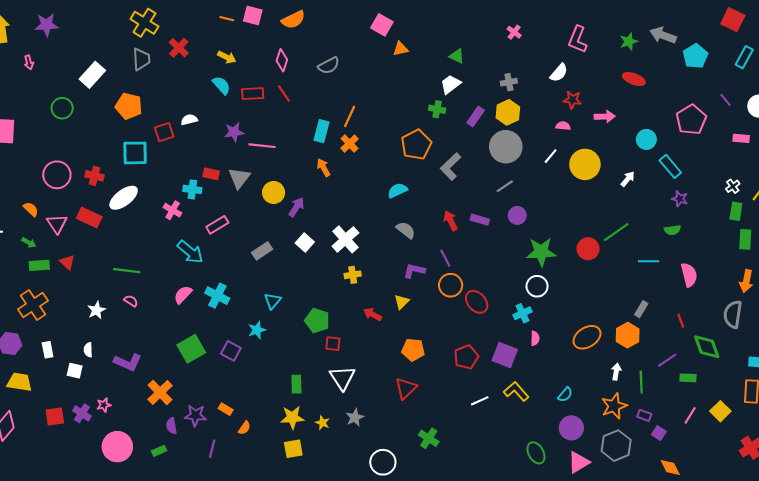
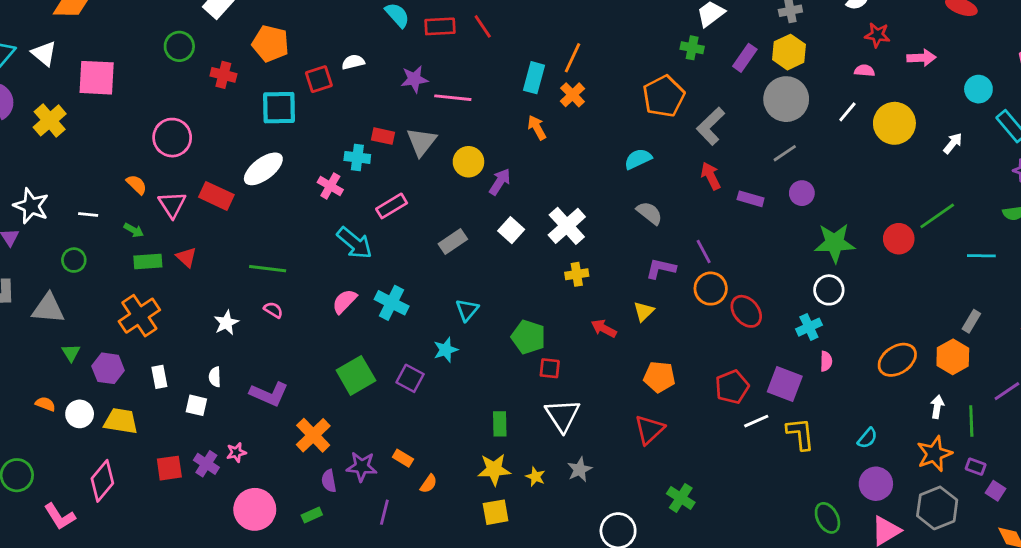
red cross: (94, 176) -> (223, 75), moved
red arrow: (451, 221) -> (711, 176), moved
yellow L-shape: (516, 391) -> (800, 434), turned 35
white line: (480, 401) -> (756, 421), moved

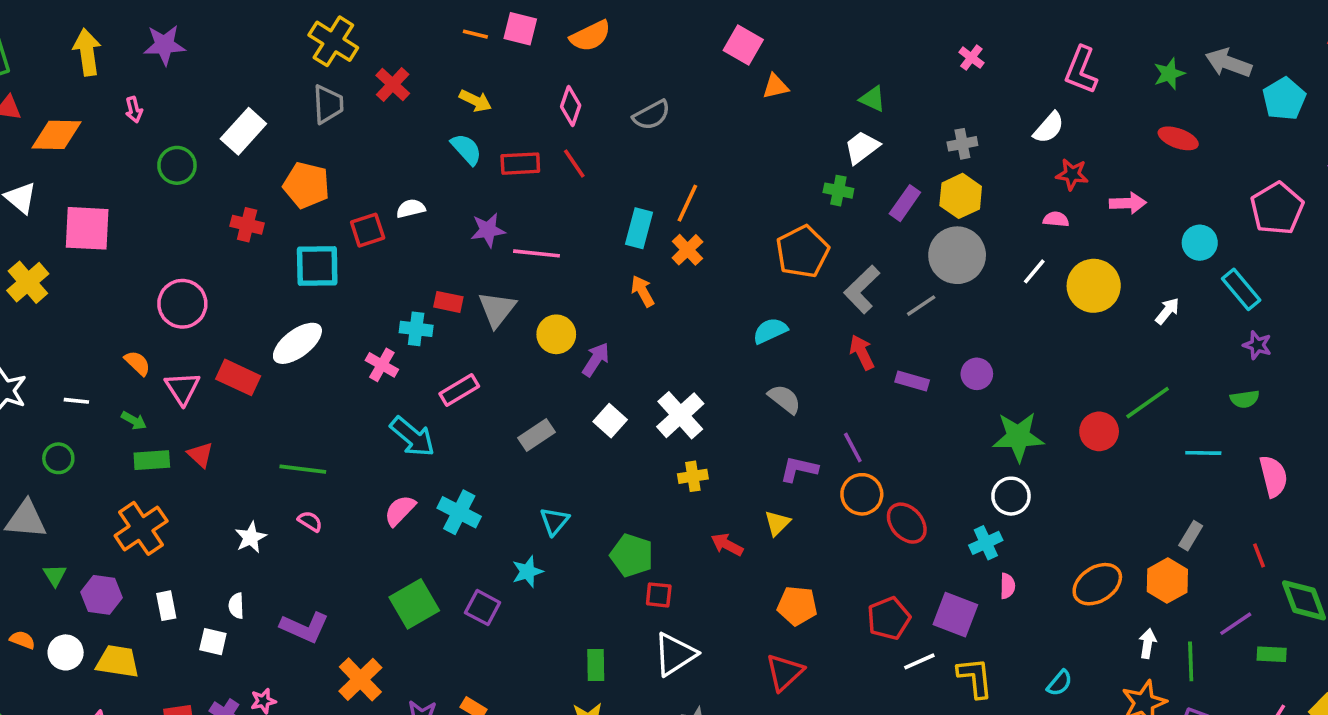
green circle: (179, 46) -> (177, 165), moved
gray line: (785, 153) -> (921, 306), moved
white triangle: (562, 415) -> (675, 654), turned 30

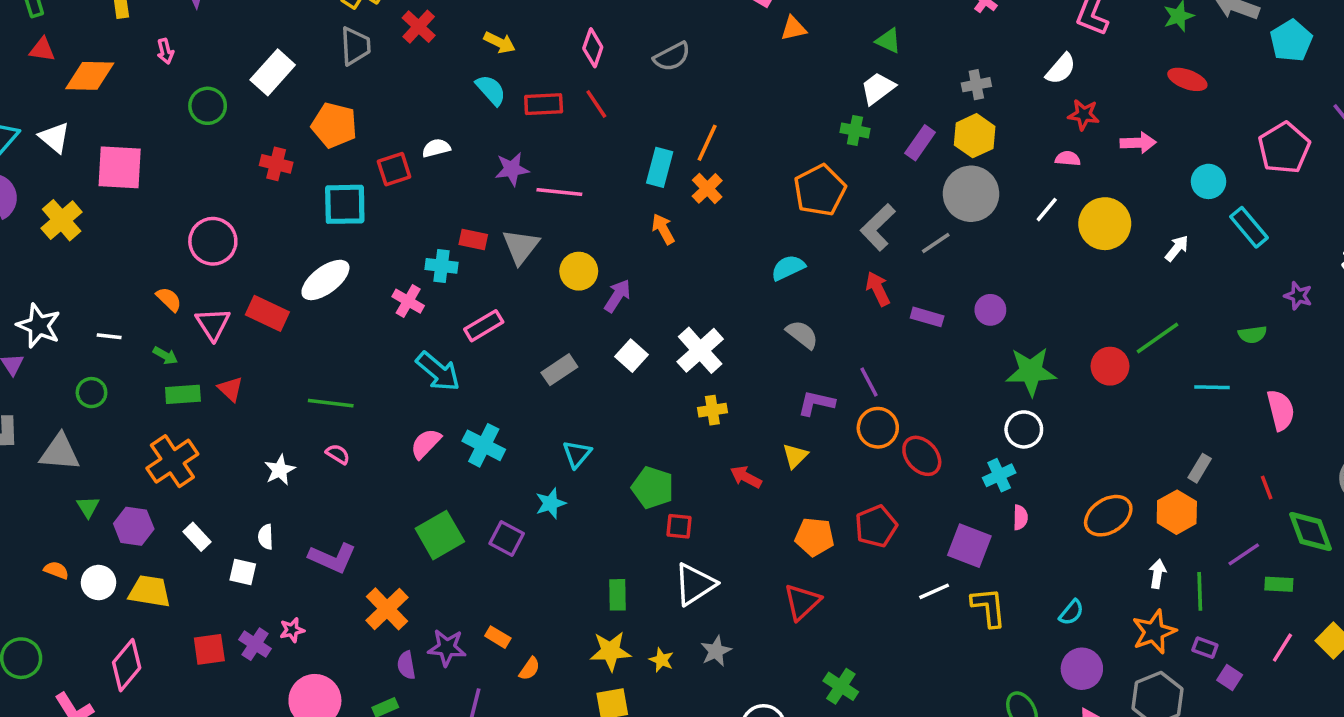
purple star: (1257, 345) -> (1298, 296), moved
white rectangle: (166, 606) -> (197, 537), turned -32
red pentagon: (889, 618) -> (876, 526), moved

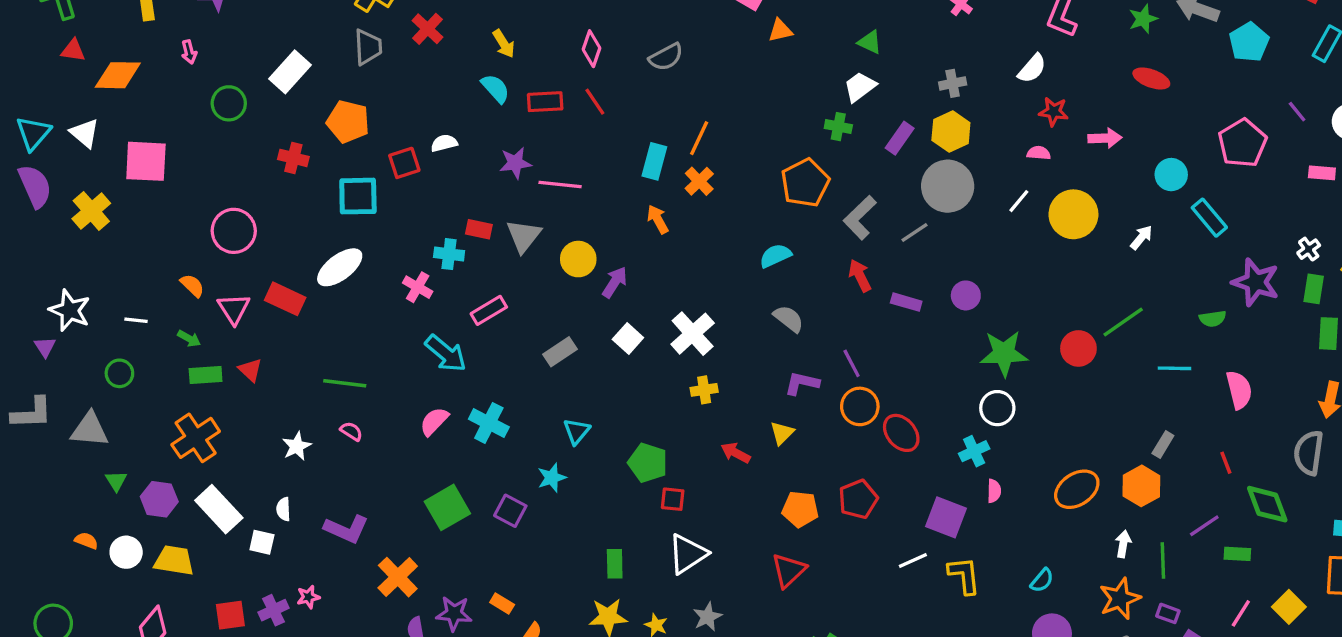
yellow arrow: (500, 42) -> (504, 44), turned 32
purple star: (1298, 296) -> (1256, 282), size x1.8
white rectangle: (197, 537) -> (219, 509), size x1.8
purple cross: (255, 644) -> (273, 610), turned 32

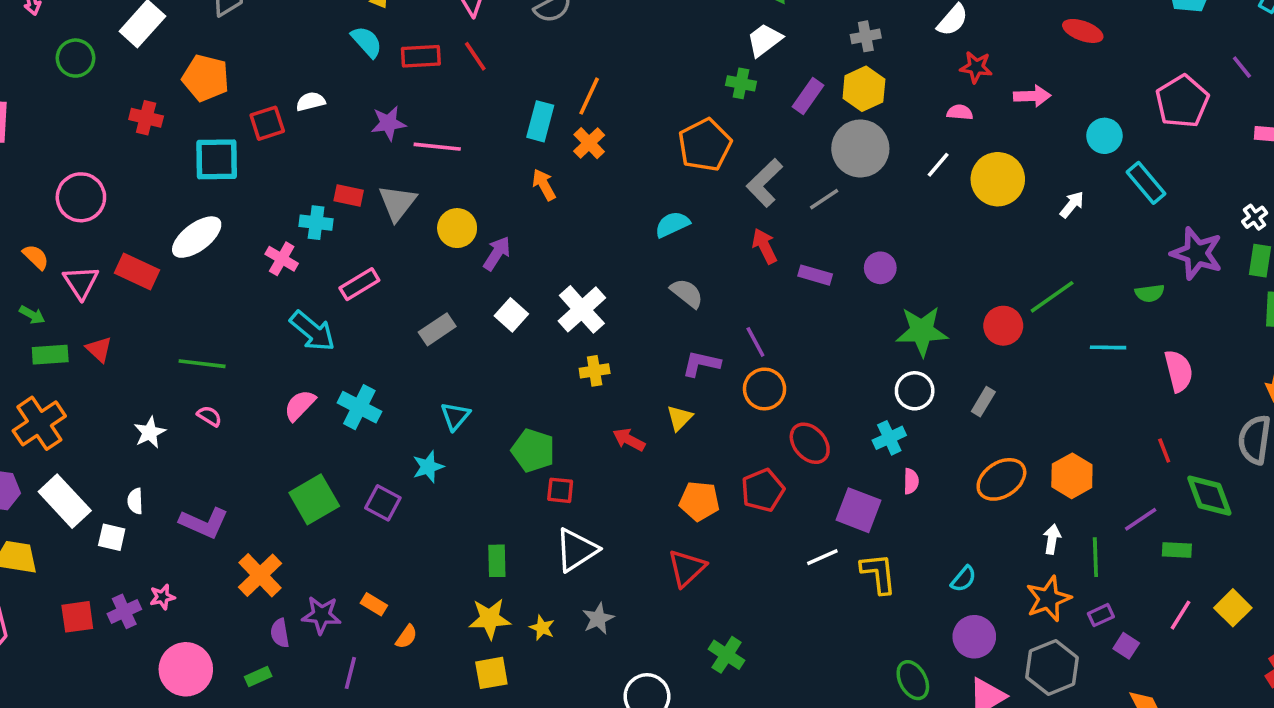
red ellipse: (901, 433) -> (810, 443), moved
gray rectangle: (1163, 445) -> (983, 402), moved
purple rectangle: (1168, 613) -> (1101, 615), turned -45

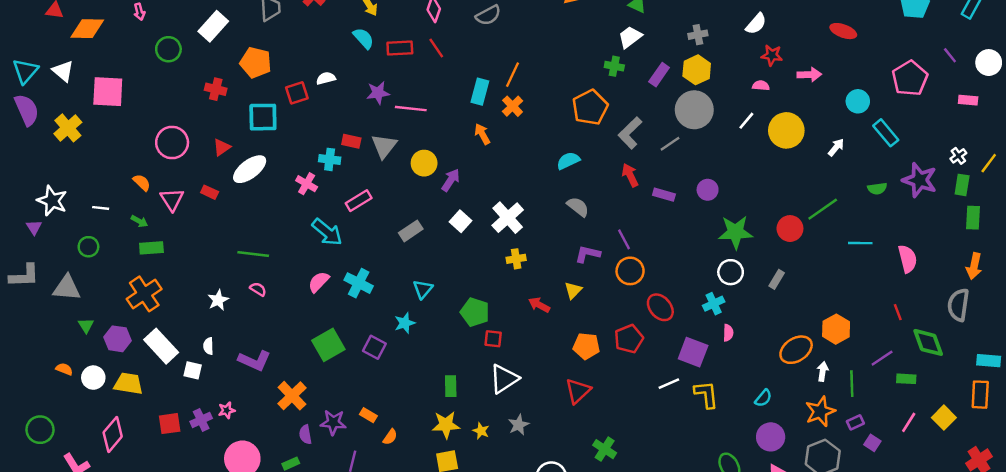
red rectangle: (137, 271) -> (210, 192), size x0.6
green semicircle: (1150, 293) -> (877, 189), moved
red triangle: (99, 349) -> (222, 147), moved, turned 42
orange ellipse: (1001, 479) -> (796, 350), moved

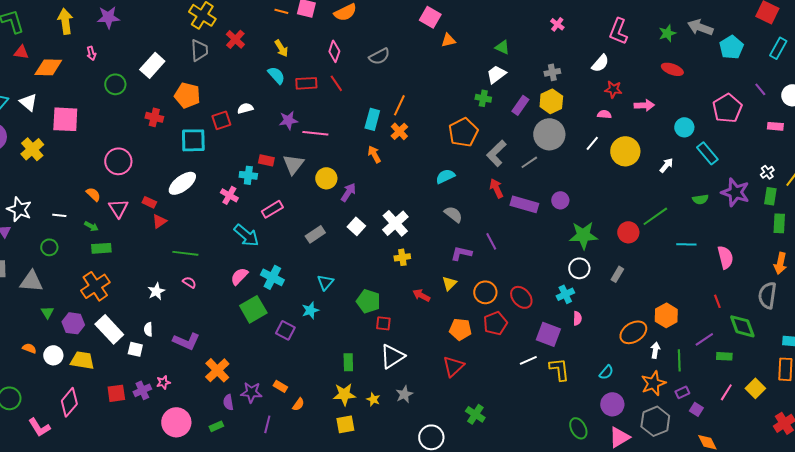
red triangle: (222, 147) -> (159, 221), moved
purple rectangle: (664, 195) -> (524, 204), size x1.5
orange circle: (630, 271) -> (485, 292), moved
green square: (328, 345) -> (253, 309), moved

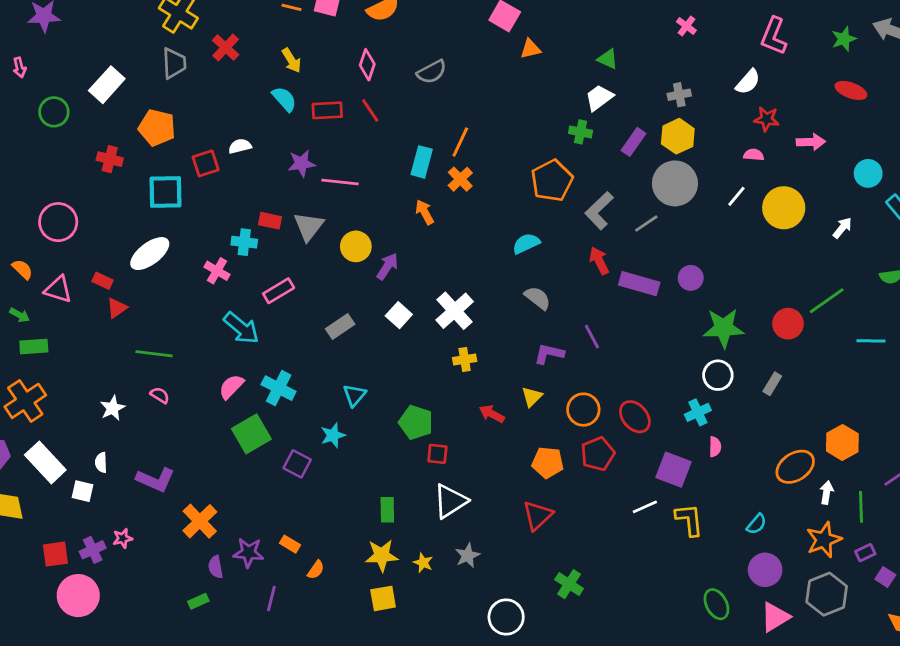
pink triangle: (118, 208) -> (58, 289), turned -40
pink circle: (176, 422) -> (78, 596), moved

